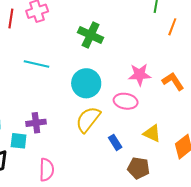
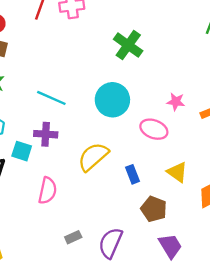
cyan line: (37, 64) -> (51, 98), moved
pink star: (140, 75) -> (176, 102), size x0.7
yellow semicircle: (88, 119) -> (93, 157), moved

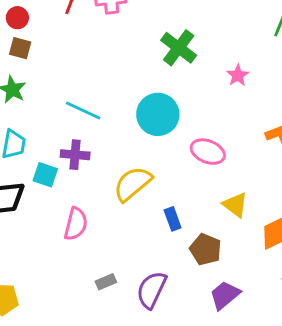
pink star: (176, 102) -> (238, 75), moved, turned 30
blue rectangle: (133, 174) -> (173, 219), moved
purple trapezoid: (170, 246) -> (225, 295), turned -100

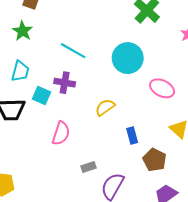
yellow semicircle: (133, 184) -> (105, 107), size x0.7
gray rectangle: (106, 282) -> (88, 167), moved

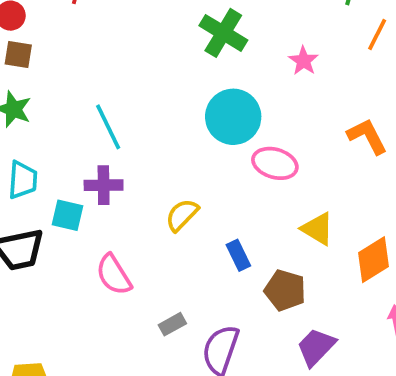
cyan line: (73, 51) -> (108, 127), turned 45
cyan circle: (128, 58) -> (233, 117), moved
pink semicircle: (61, 133) -> (114, 275), turned 140

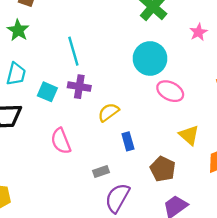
purple cross: (104, 185) -> (79, 87), moved
cyan square: (68, 215) -> (47, 92), moved
blue rectangle: (238, 255) -> (128, 141), moved
gray rectangle: (172, 324) -> (101, 172), moved

